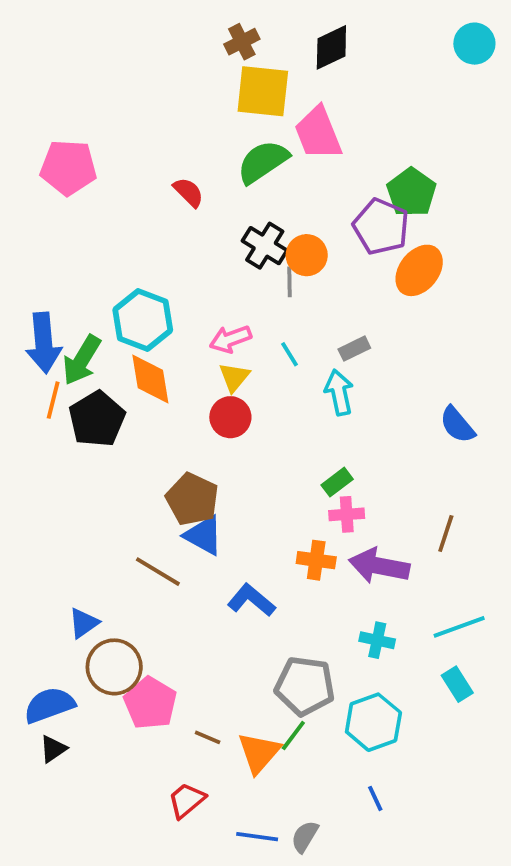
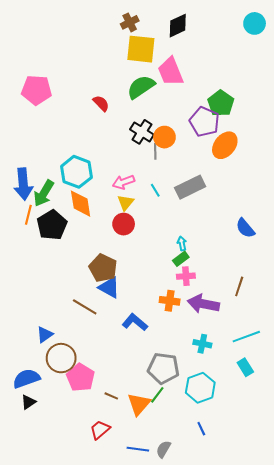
gray rectangle: (354, 349) -> (190, 187), size x1.8
cyan arrow: (339, 392) -> (182, 243), moved, size x0.6

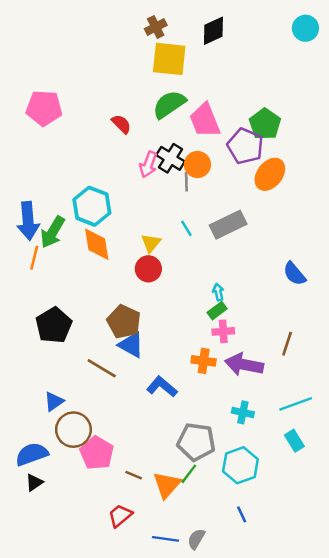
pink trapezoid: (171, 72) -> (205, 120), moved
pink arrow: (124, 182) -> (148, 164), moved, turned -50
black pentagon: (52, 225) -> (54, 325), moved

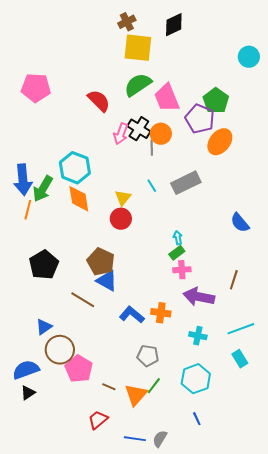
cyan circle: (305, 28) -> (249, 57), moved
red semicircle: (121, 124) -> (99, 101), size x1.4
orange cross: (204, 361) -> (161, 313), moved
gray pentagon: (196, 442) -> (148, 356), moved, size x0.7

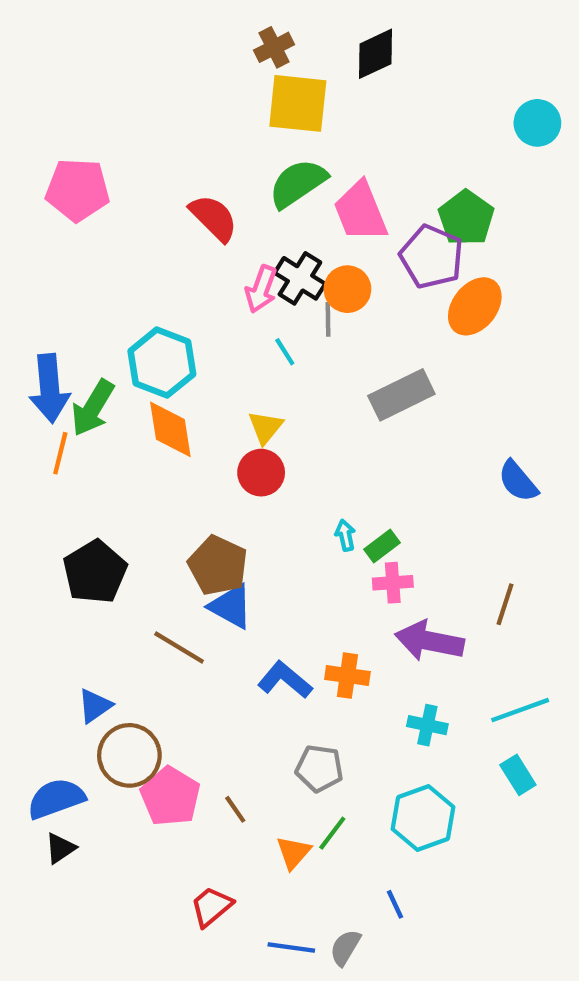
cyan line: (152, 186) -> (285, 352), moved
cyan arrow: (178, 238) -> (345, 535), moved
brown line: (109, 387) -> (235, 809), moved, turned 32
orange triangle: (136, 395) -> (293, 853), size x0.7
blue line: (197, 419) -> (395, 904), moved

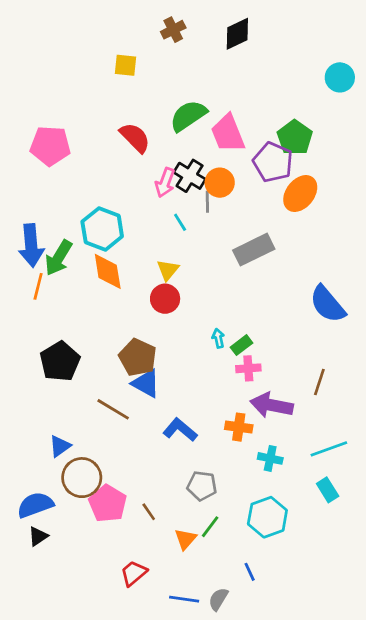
yellow square: (298, 103) -> (125, 65), moved, size x0.6
pink pentagon: (78, 190) -> (50, 146), moved
blue semicircle: (518, 481) -> (328, 304), size x1.4
orange cross: (347, 676) -> (239, 427), moved

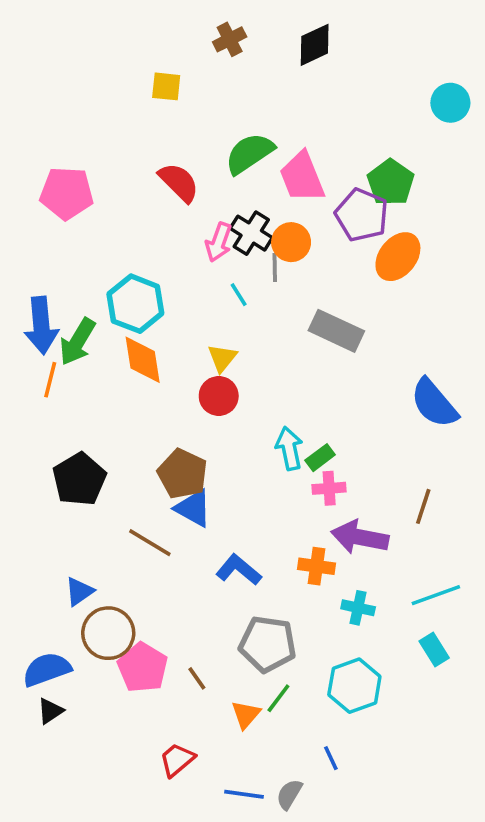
gray rectangle: (254, 250) -> (336, 331), turned 51
cyan arrow: (218, 338) -> (289, 448), size x1.6
gray pentagon: (202, 486) -> (268, 644), size x1.4

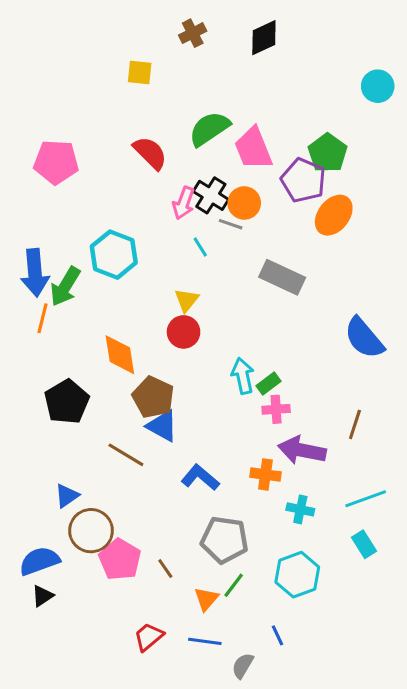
gray line: (275, 267) -> (231, 224), turned -70
orange diamond: (143, 360) -> (120, 355), moved
blue line: (244, 794) -> (205, 641), moved

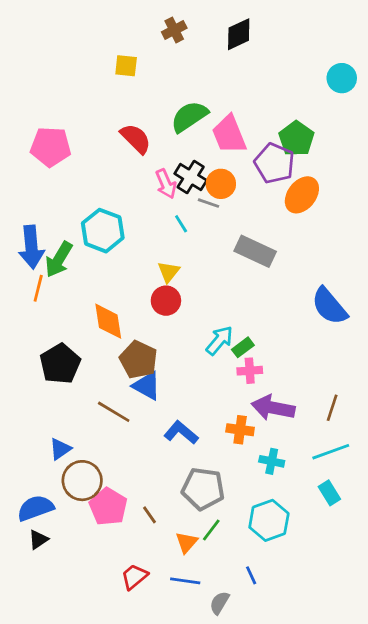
pink arrow: (184, 203) -> (166, 184), turned -44
cyan arrow: (243, 376) -> (219, 340), turned 52
brown line: (355, 424) -> (332, 408), moved

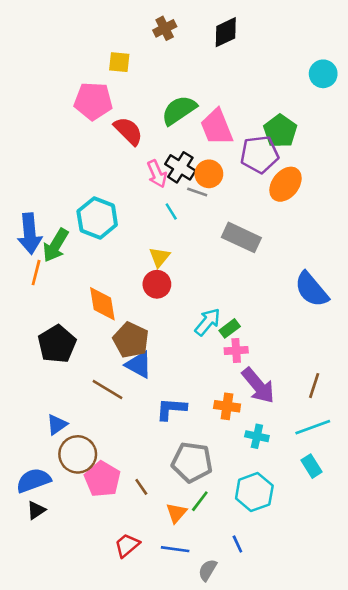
pink pentagon: (51, 147) -> (93, 101), moved
purple pentagon: (274, 163) -> (260, 154), turned -30
purple arrow: (273, 408) -> (258, 386), turned -141
blue L-shape: (181, 432) -> (171, 409), turned -36

